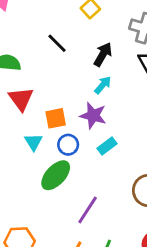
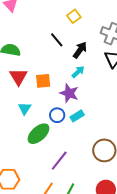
black line: (57, 43) -> (57, 40), moved
orange square: (56, 118) -> (43, 81), moved
blue circle: (68, 145) -> (57, 115), moved

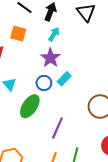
orange square: (43, 81) -> (18, 34), moved, turned 35
purple star: (69, 93) -> (50, 58), turned 30

